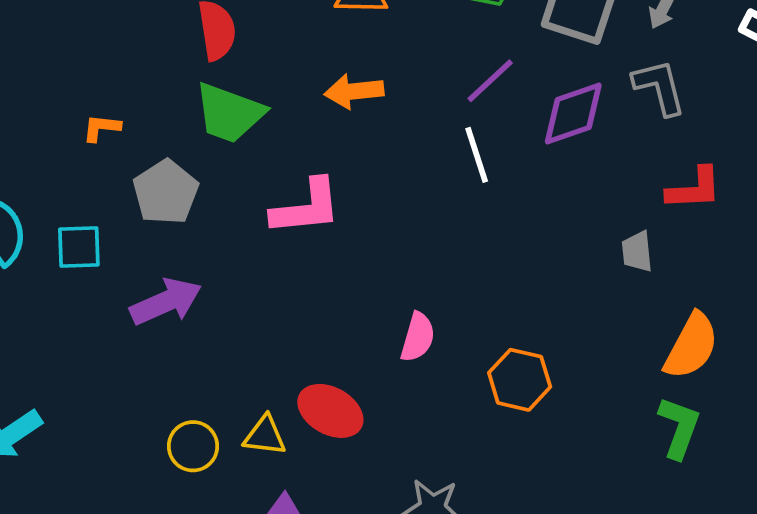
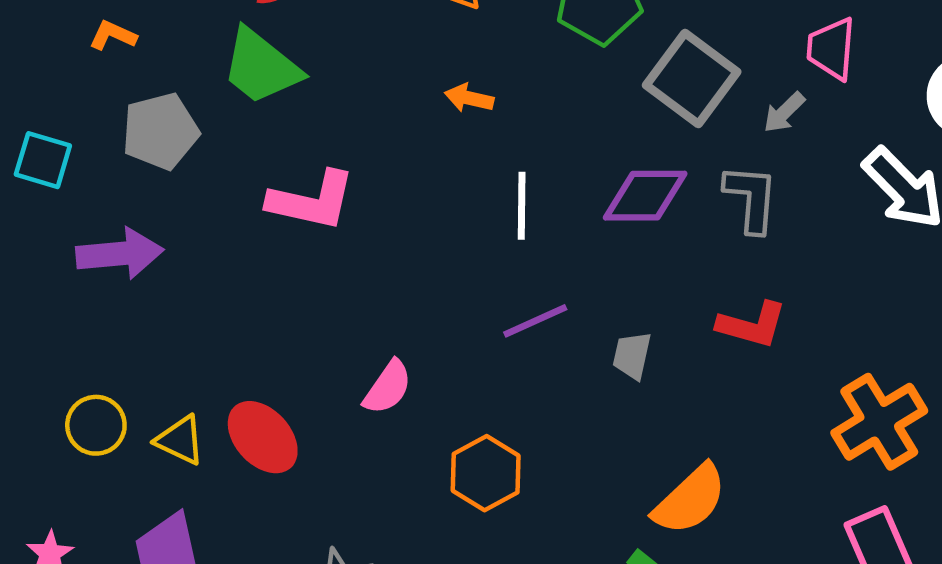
purple line: (490, 81) -> (535, 321), moved
orange arrow: (354, 91) -> (469, 98), moved, size x0.7
gray trapezoid: (637, 252) -> (632, 356), moved

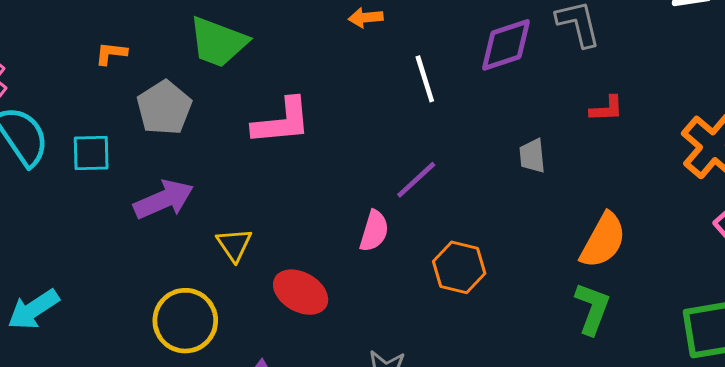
purple line: (535, 321) -> (416, 180), moved
red L-shape: (752, 325) -> (607, 109), size x0.7
yellow circle: (96, 425) -> (185, 321), size x1.5
yellow triangle: (180, 440) -> (234, 245), moved, turned 48

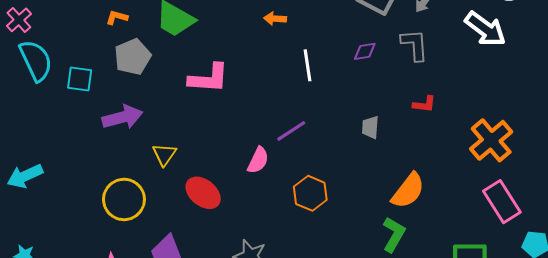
purple diamond: (506, 45) -> (365, 51), size x0.6
orange L-shape: (111, 53) -> (117, 17), moved

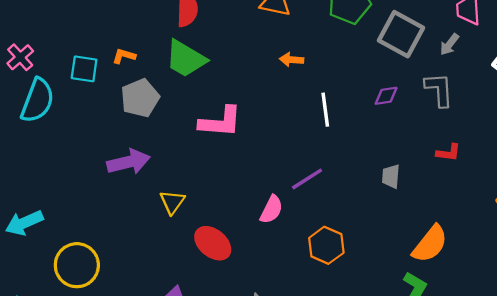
cyan semicircle: (36, 60) -> (37, 100), turned 45
cyan square: (80, 79) -> (84, 69), moved
yellow circle: (124, 199) -> (77, 265), moved

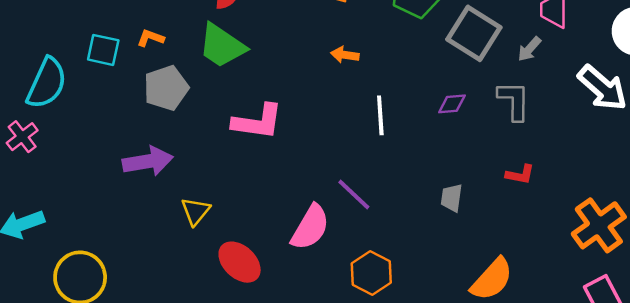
pink cross: (20, 57) -> (22, 137), moved
purple line: (307, 179) -> (354, 194), turned 72
pink semicircle: (271, 210) -> (310, 227), size x1.4

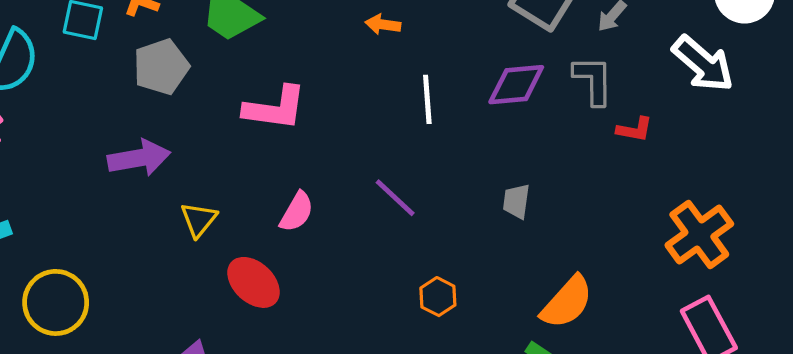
purple diamond: (452, 104) -> (516, 85), size x1.6
red L-shape: (520, 175) -> (635, 129), moved
pink semicircle: (310, 227) -> (297, 212), moved, size x0.7
orange hexagon: (371, 273) -> (438, 297), moved, size x0.7

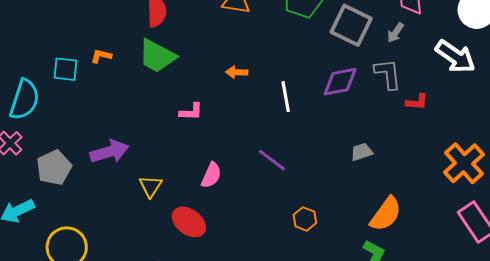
orange arrow: (383, 24) -> (237, 72), moved
gray pentagon: (161, 67) -> (54, 168), moved
pink L-shape: (275, 108) -> (191, 112), size x0.6
gray trapezoid: (516, 201) -> (362, 152), moved, turned 70

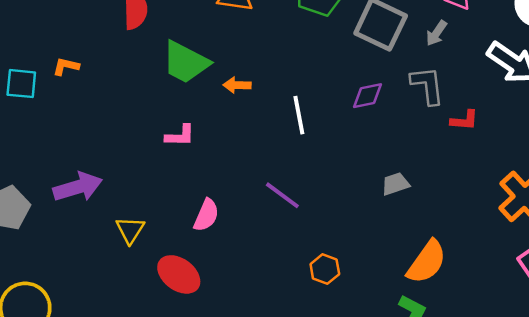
green trapezoid: (157, 56) -> (186, 62), moved
purple diamond: (340, 82) -> (367, 96), size x0.7

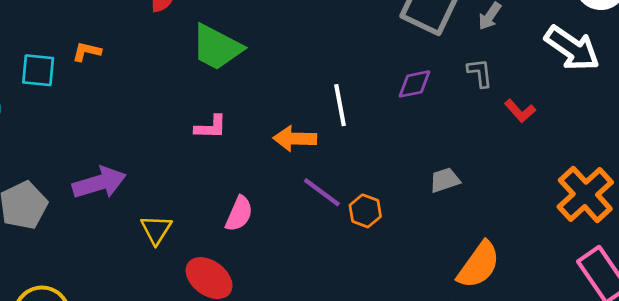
orange arrow: (237, 85) -> (295, 139), moved, size x1.4
gray L-shape: (427, 85) -> (480, 73), size x0.7
red L-shape: (464, 120) -> (520, 111), turned 44
orange hexagon: (325, 269) -> (365, 211), moved

